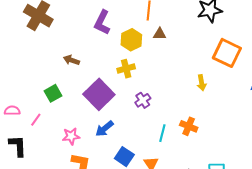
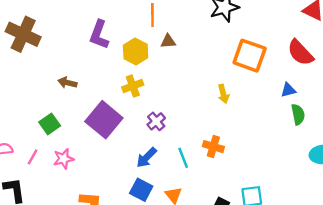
blue arrow: (104, 129) -> (146, 158), moved
cyan line: (162, 133) -> (183, 158), turned -30
pink star: (71, 136) -> (64, 159), moved

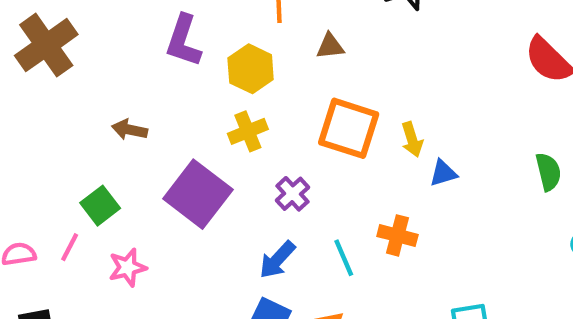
brown cross: (23, 34) -> (46, 45), turned 32
brown triangle: (168, 41) -> (330, 46), moved
orange square: (250, 56) -> (349, 128), moved
blue triangle: (288, 90) -> (443, 173), moved
pink line: (33, 157) -> (70, 247), moved

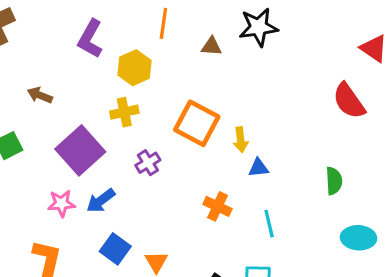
brown triangle: (330, 46) -> (211, 46), moved
cyan line: (344, 258) -> (269, 224), moved
blue arrow: (277, 260) -> (101, 201), moved
pink star: (127, 267) -> (61, 203), moved

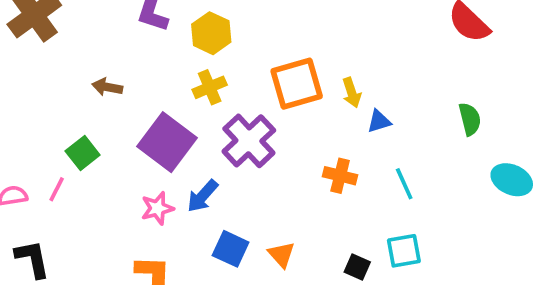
orange square: (197, 123) -> (297, 84), turned -33
purple cross: (148, 163) -> (249, 141), size x1.8
cyan ellipse: (359, 238) -> (512, 180), turned 32

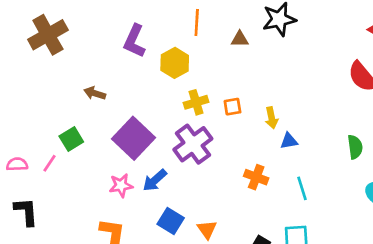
orange square: (297, 84) -> (232, 107), size x0.5
yellow cross: (210, 87) -> (196, 102), moved

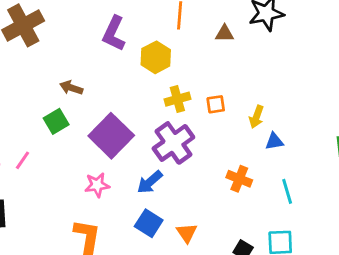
yellow arrow: (272, 118) -> (257, 117), turned 30
green square: (71, 139) -> (56, 121), moved
blue arrow: (155, 180) -> (150, 182), moved

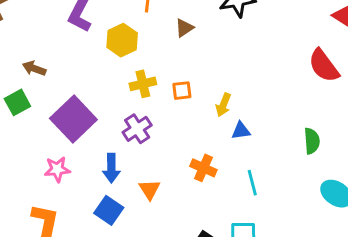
brown triangle: (225, 34) -> (184, 28), moved, turned -36
purple cross: (173, 143) -> (137, 129), size x0.7
blue arrow: (150, 182) -> (111, 168), turned -52
orange triangle: (187, 233) -> (150, 189), moved

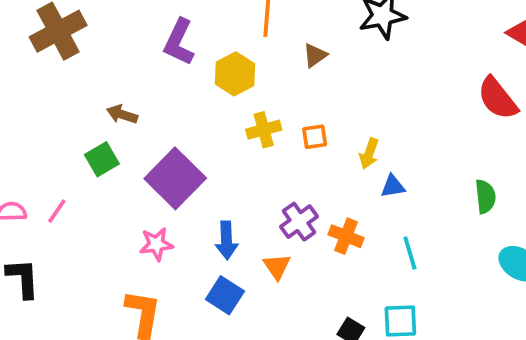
purple cross: (137, 129) -> (299, 222), moved

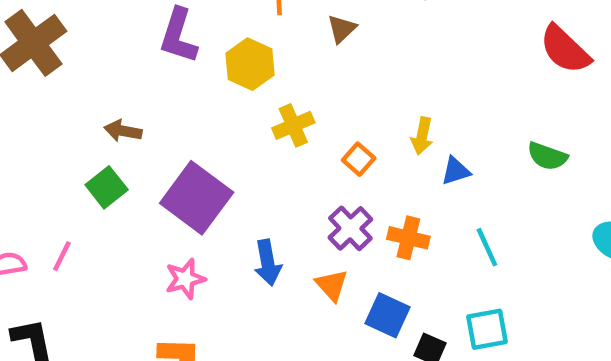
orange square: (315, 137) -> (359, 159), moved, turned -32
green semicircle: (485, 196) -> (547, 156), moved, turned 124
blue square: (225, 295) -> (387, 315), moved

